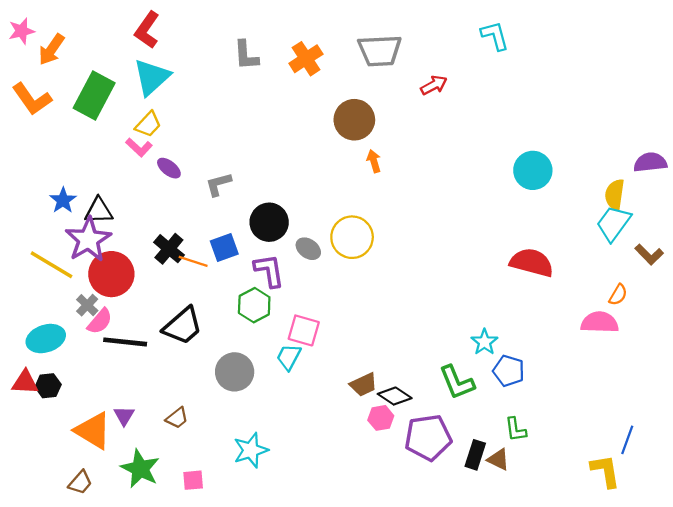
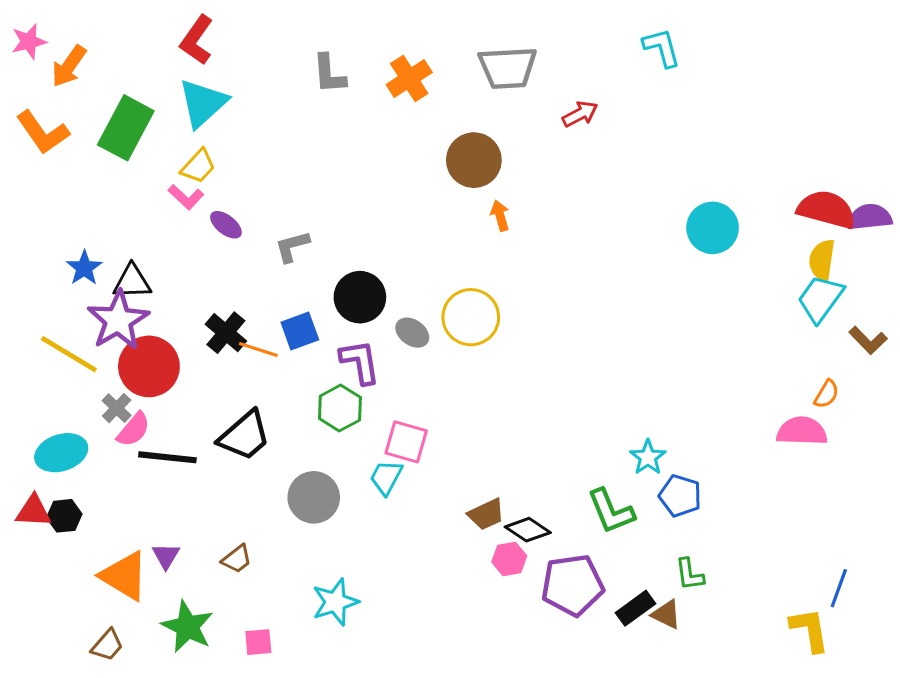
red semicircle: (532, 263) -> (827, 209), moved
black rectangle: (475, 455) -> (636, 608), turned 36

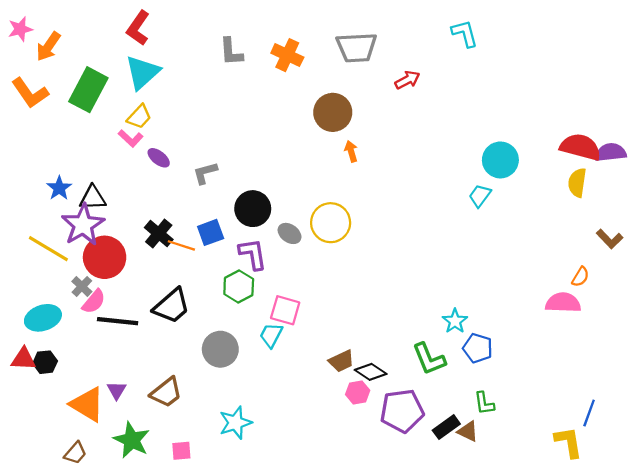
orange cross: (409, 78) -> (287, 55), turned -32
cyan trapezoid: (820, 299) -> (480, 196), moved, size x0.7
brown trapezoid: (237, 559) -> (166, 392), size x1.5

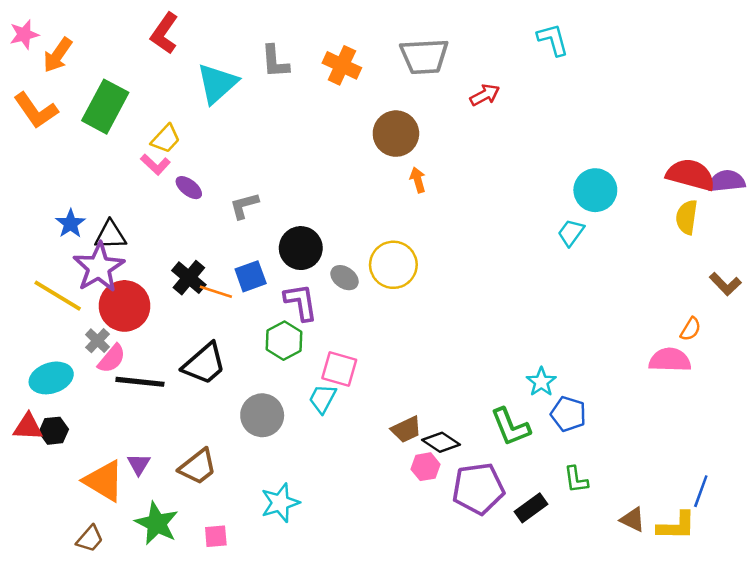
cyan triangle: (142, 72) -> (217, 83), moved
brown triangle: (468, 431) -> (633, 519), moved
yellow L-shape: (569, 442) -> (676, 526), turned 100

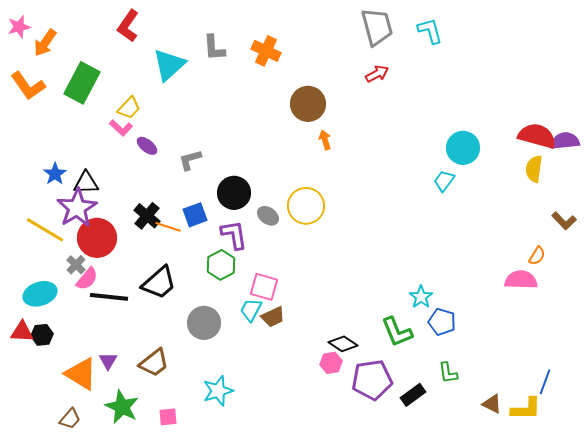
gray trapezoid: (424, 56) -> (377, 27), moved, turned -102
brown trapezoid: (406, 429) -> (273, 317), moved

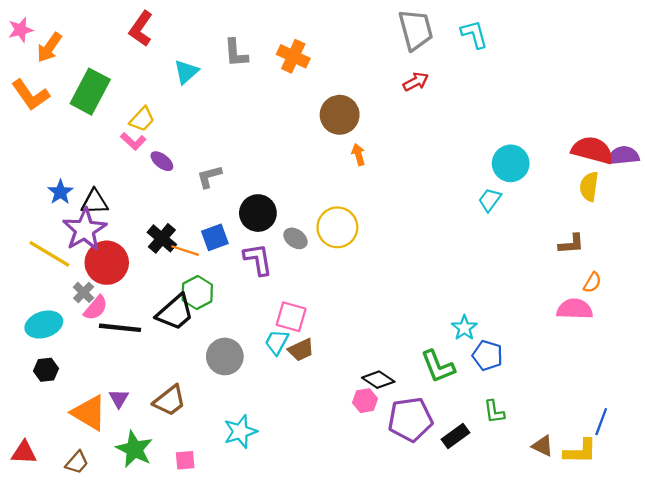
cyan triangle: (169, 65) -> (186, 72), size x0.7
brown L-shape: (564, 221) -> (571, 244), moved, turned -50
green hexagon: (221, 265) -> (197, 292), moved
red triangle: (22, 332) -> (24, 453), moved

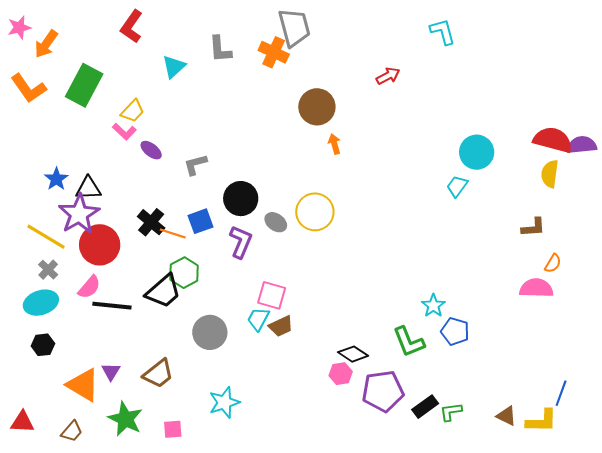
gray trapezoid: (416, 30) -> (294, 28), moved
purple L-shape: (258, 259) -> (241, 242), turned 32
gray cross: (84, 292) -> (48, 270), moved
green L-shape: (494, 412) -> (451, 412), moved, turned 90

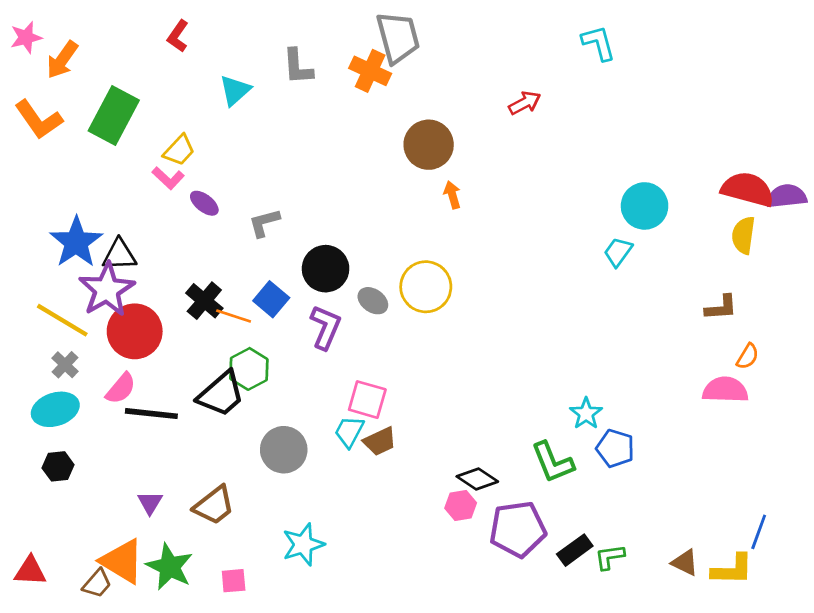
red L-shape: (132, 26) -> (178, 36), size x0.7
blue star: (56, 179) -> (76, 242), size x1.6
blue square: (201, 221) -> (271, 299), turned -30
orange triangle: (83, 385) -> (122, 561), moved

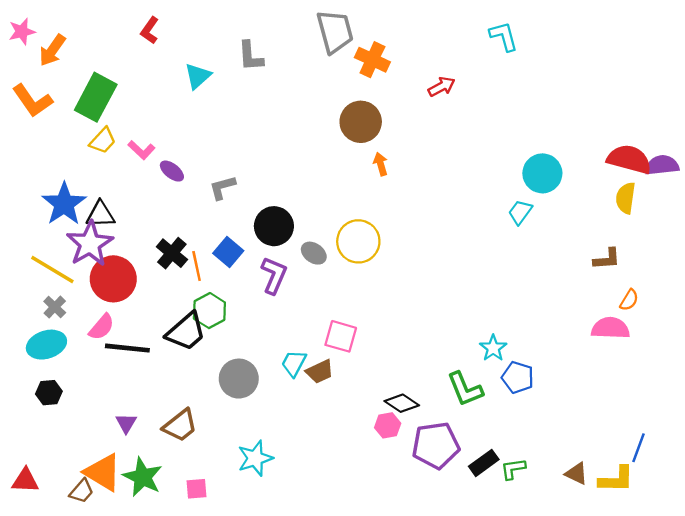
orange cross: (370, 71) -> (372, 60), moved
yellow trapezoid: (179, 150) -> (103, 141), moved
orange line: (234, 316) -> (197, 266), turned 60
pink square: (367, 400) -> (341, 336), moved

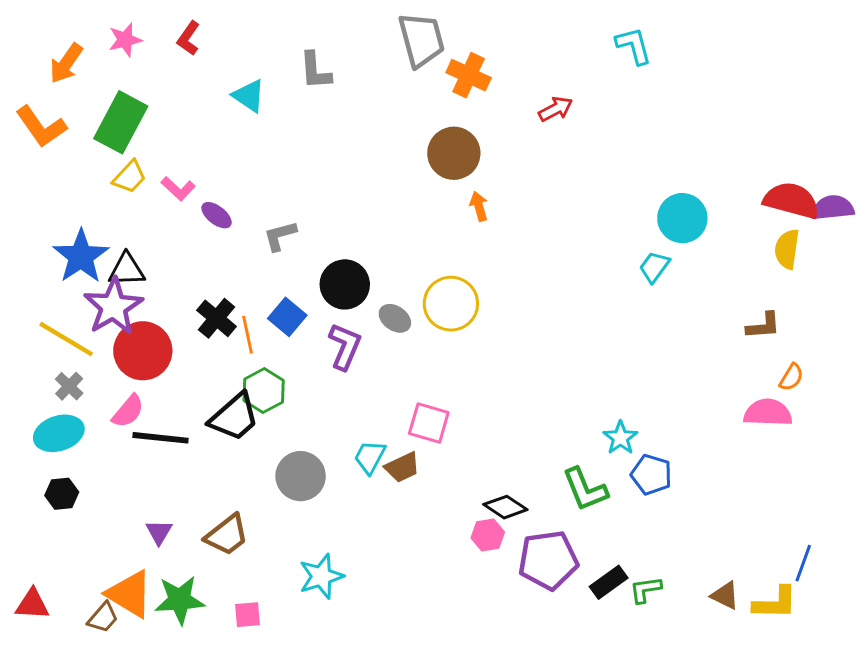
pink star: (22, 32) -> (125, 40), moved
cyan triangle: (198, 76) -> (249, 96), turned -44
green star: (143, 477) -> (180, 600), turned -30

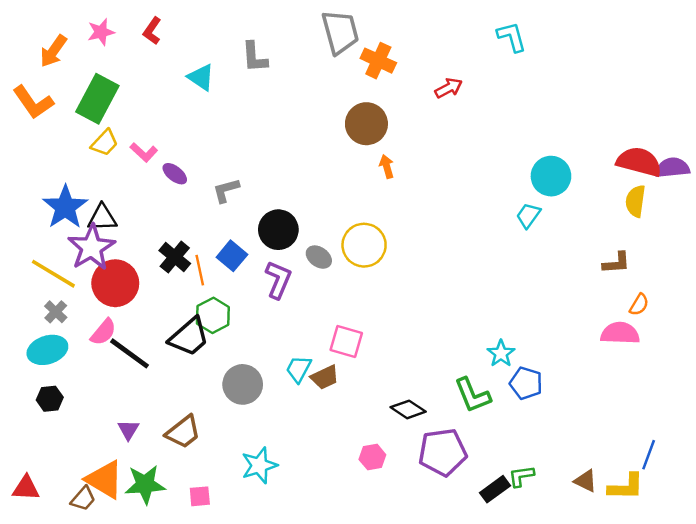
black line: (161, 438) -> (130, 353), turned 30
pink hexagon: (488, 535) -> (372, 457), moved
black rectangle: (609, 582) -> (495, 489), moved

